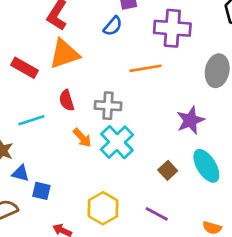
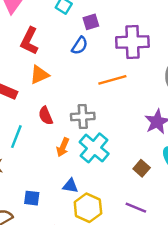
orange triangle: (64, 54) -> (39, 75), size x0.7
cyan line: (31, 120) -> (16, 137), turned -45
orange arrow: (82, 138) -> (63, 147), turned 72
blue triangle: (21, 173) -> (70, 186), moved

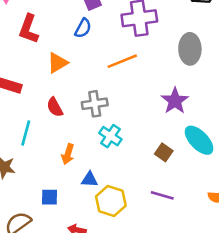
orange triangle: (39, 75) -> (57, 63), moved
orange arrow: (63, 147) -> (68, 154), moved
cyan cross: (94, 148) -> (110, 136), size x0.7

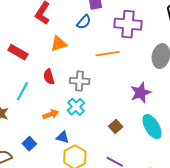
cyan cross: (110, 136) -> (76, 107), moved
brown square: (164, 152) -> (116, 127), moved
orange arrow: (68, 154) -> (51, 114), turned -140
blue square: (50, 197) -> (29, 144), turned 32

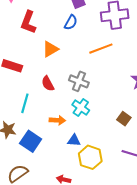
gray cross: (80, 81) -> (79, 81), turned 30
orange arrow: (51, 114) -> (57, 120), turned 35
blue square: (29, 144) -> (31, 141), moved, size x1.5

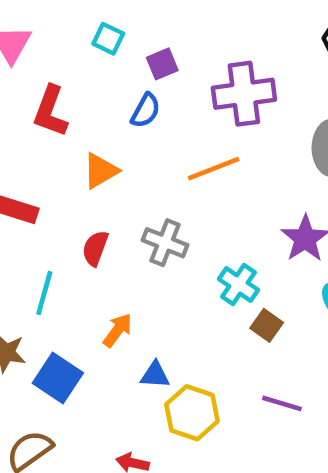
red semicircle: (48, 84) -> (95, 248), turned 49
cyan cross: (81, 108) -> (239, 284), moved
orange arrow: (57, 120) -> (118, 330), turned -56

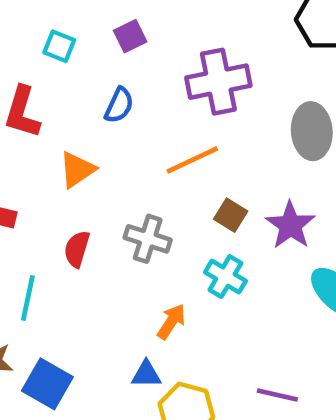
cyan square: (108, 39) -> (59, 46), moved
purple square: (162, 64) -> (130, 36), moved
brown square: (267, 325) -> (231, 215), moved
orange arrow: (118, 330) -> (171, 322), moved

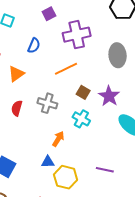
purple square: (130, 36) -> (49, 14), moved

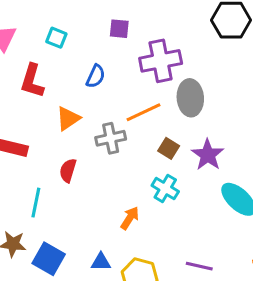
purple square: (49, 14) -> (119, 29), turned 32
gray ellipse: (118, 55) -> (190, 98), moved
gray cross: (47, 103) -> (111, 138), moved, turned -30
blue triangle: (48, 162) -> (101, 262), moved

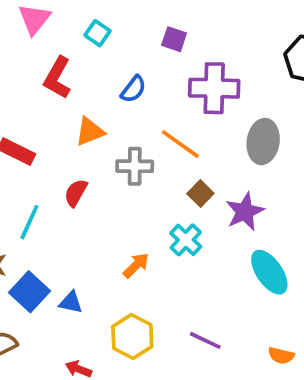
gray ellipse: (190, 98) -> (263, 142), moved
orange line: (144, 112) -> (180, 144), turned 48
blue triangle: (101, 262) -> (71, 302), moved

